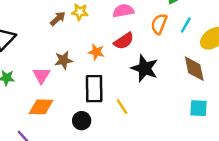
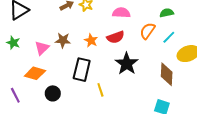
black circle: (82, 121) -> (53, 93), moved

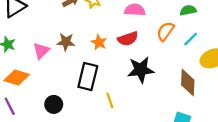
black star: (127, 64) -> (141, 70), turned 30
orange diamond: (35, 73) -> (17, 77), moved

